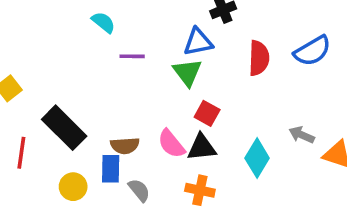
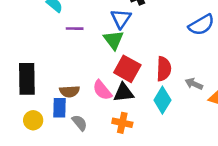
blue triangle: (198, 42) -> (121, 19), turned -45
red semicircle: (259, 58) -> (164, 69), moved
red square: (207, 113) -> (127, 69), size x1.5
black rectangle: (64, 128) -> (27, 79), turned 44

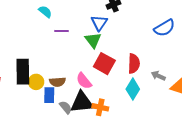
black triangle: (124, 93) -> (82, 102), moved, size x1.4
yellow circle: (33, 120) -> (36, 82), moved

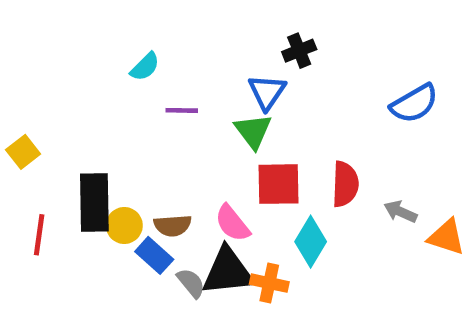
cyan semicircle: (45, 12) -> (145, 67), turned 96
red square: (104, 64) -> (278, 184), turned -30
cyan diamond: (133, 89) -> (311, 242), moved
blue rectangle: (49, 95) -> (154, 255), turned -49

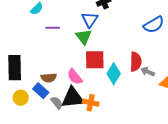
red semicircle: (345, 184) -> (136, 62), moved
yellow circle: (124, 226) -> (21, 98), moved
cyan diamond: (311, 242) -> (114, 74), moved

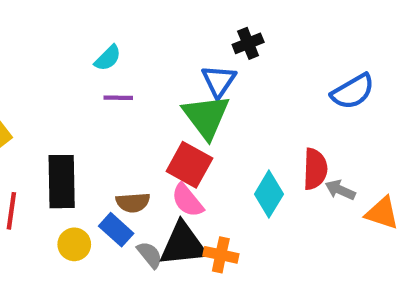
purple line: (53, 28) -> (118, 98), moved
green triangle: (84, 37) -> (206, 117), size x1.4
red square: (95, 60) -> (189, 165), moved, turned 30

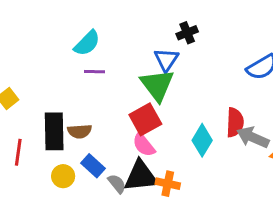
cyan semicircle: (108, 58) -> (87, 43), size x1.4
red square: (189, 165) -> (145, 119), turned 32
gray arrow: (340, 190) -> (253, 137), size x1.5
brown semicircle: (133, 202) -> (80, 131), moved

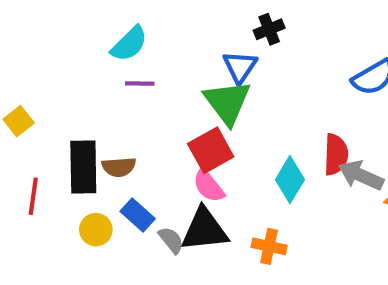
orange cross: (168, 184) -> (269, 246), moved

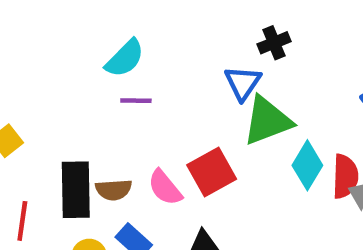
green triangle: (227, 102) -> (267, 121), moved, turned 46
cyan diamond: (290, 180) -> (307, 165), moved
pink semicircle: (209, 186) -> (165, 188), moved

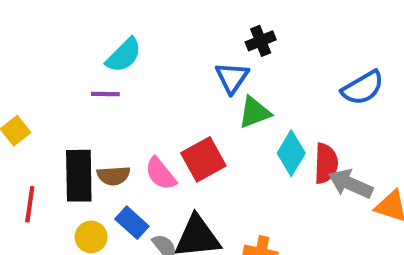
purple line: (136, 101) -> (105, 94), moved
green triangle: (267, 121) -> (254, 112), size x0.7

